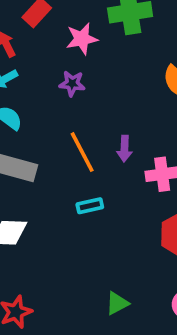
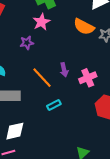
pink star: (82, 39) -> (41, 22), moved

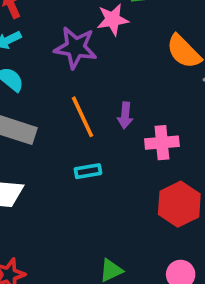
purple star: (27, 43) -> (76, 48), size x1.6

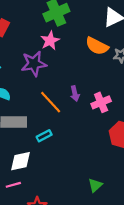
cyan rectangle: (88, 171) -> (44, 136), moved

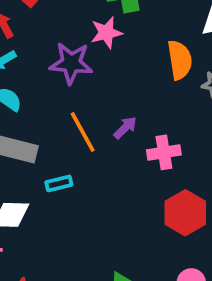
orange semicircle: (97, 46) -> (180, 60), turned -140
purple arrow: (75, 94) -> (125, 128), turned -136

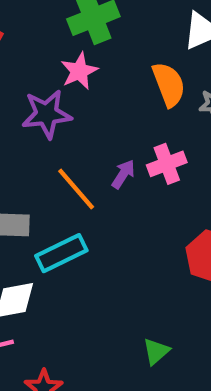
pink cross: (164, 152) -> (167, 164), moved
cyan rectangle: (59, 183) -> (61, 253), size x1.6

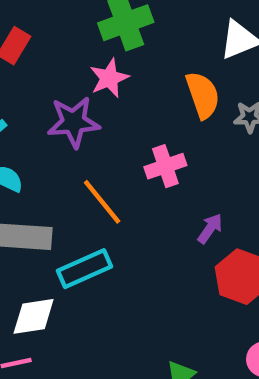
pink cross: (167, 164) -> (165, 166), moved
purple arrow: (123, 174) -> (210, 229), moved

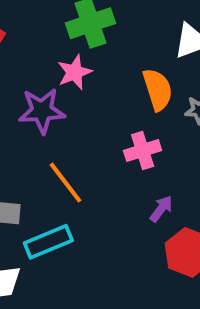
pink cross: (165, 166) -> (143, 150), moved

